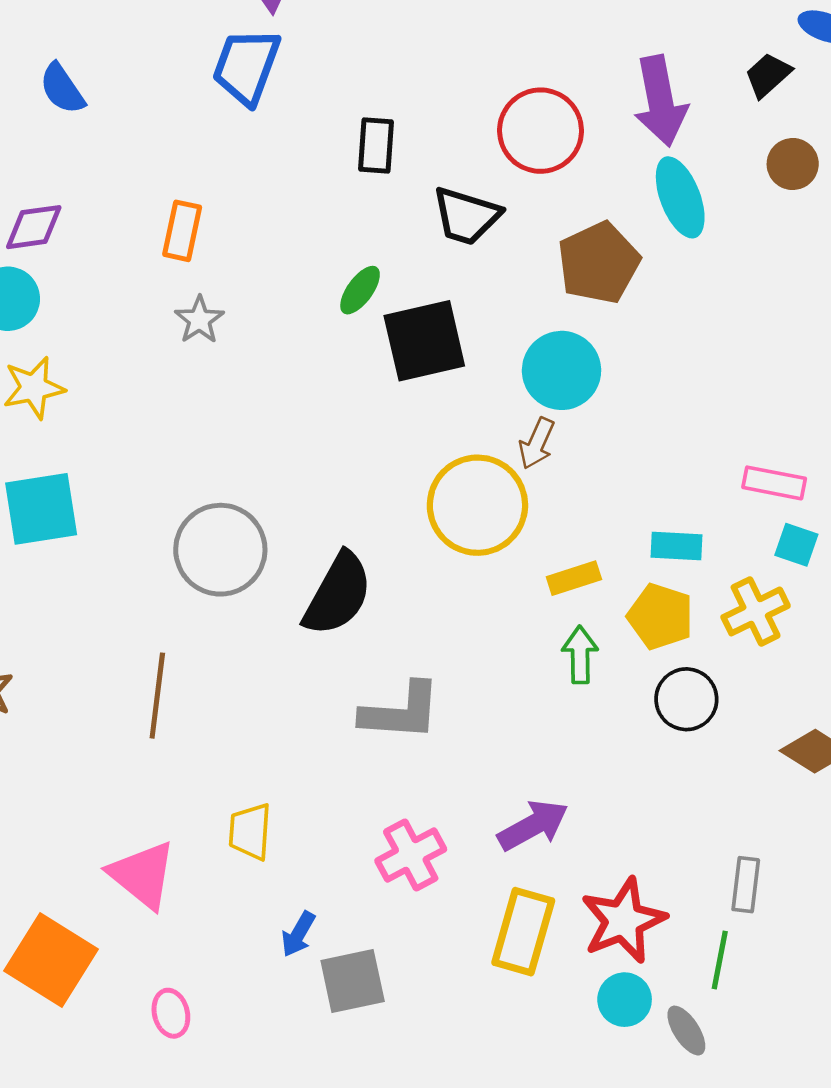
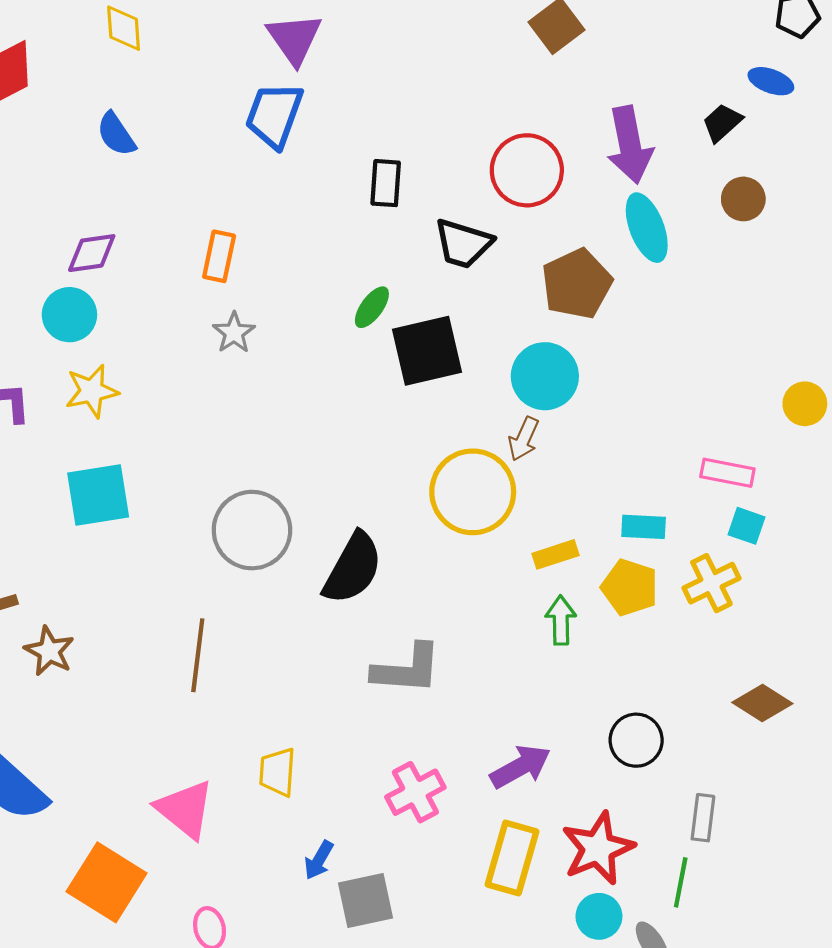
black circle: (686, 699) -> (636, 740), moved

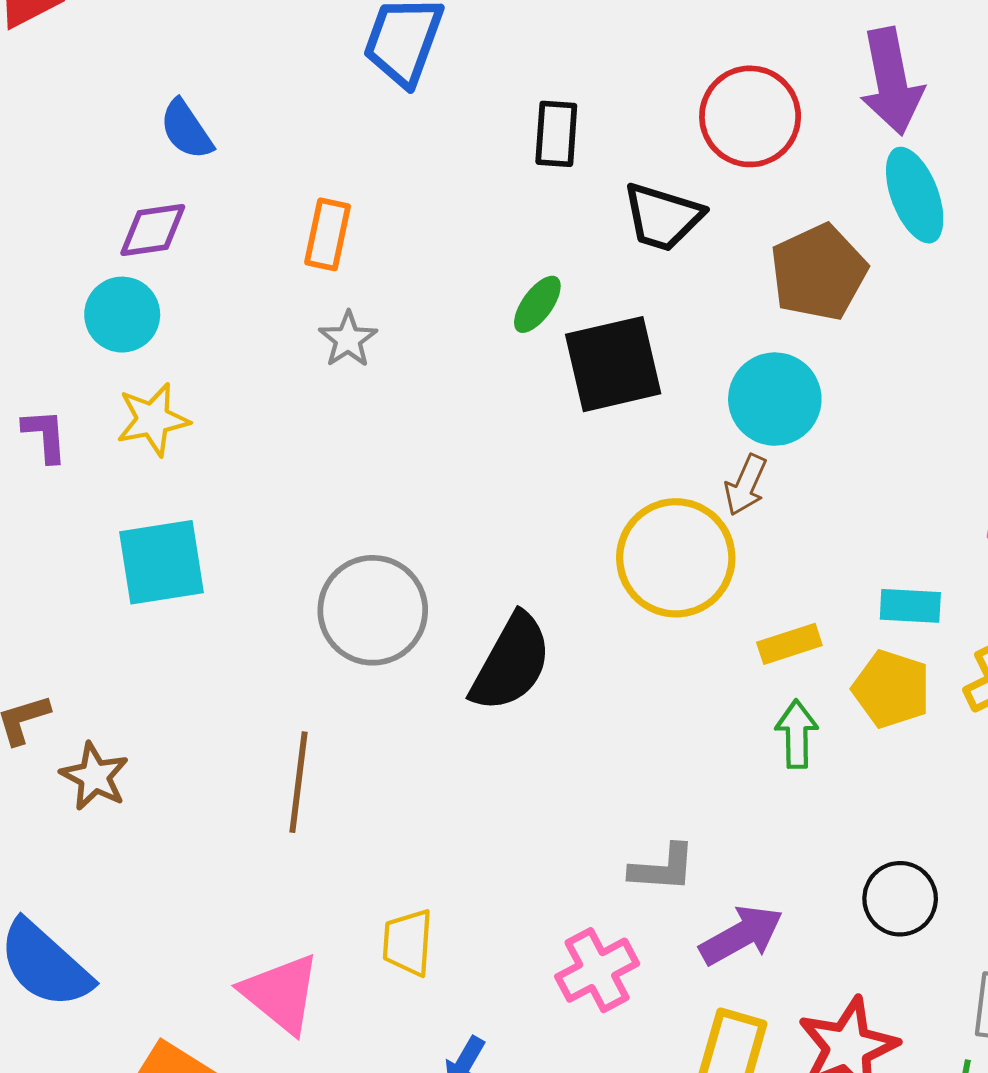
blue semicircle: (116, 134) -> (186, 130), moved
gray L-shape: (407, 669) -> (663, 868), moved, size x0.7

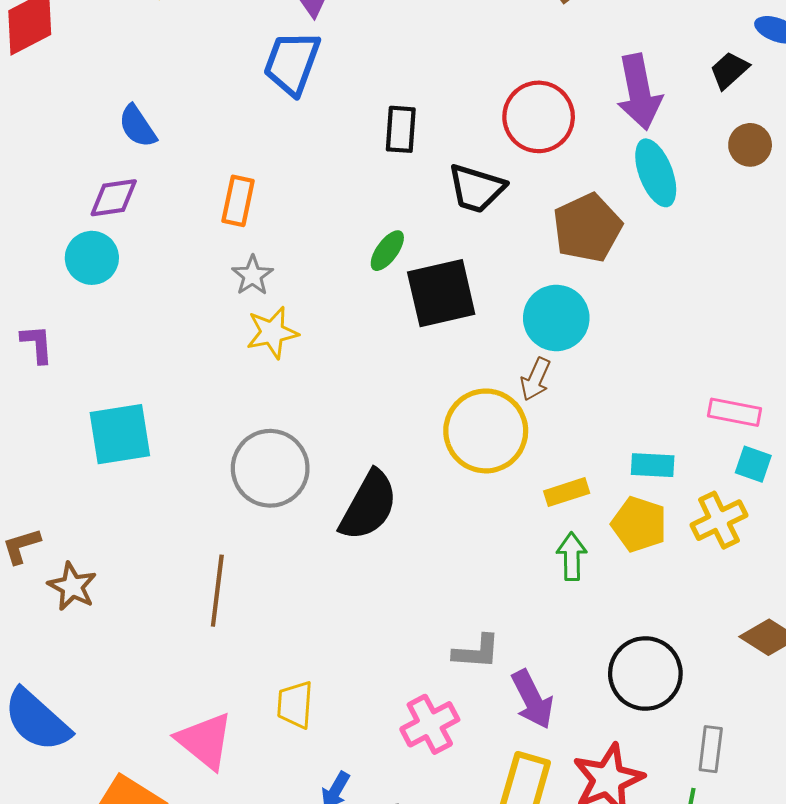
yellow star: (153, 419) -> (272, 332), moved
black circle: (900, 899) -> (645, 674), size x1.4
purple arrow: (741, 935) -> (532, 699), turned 92

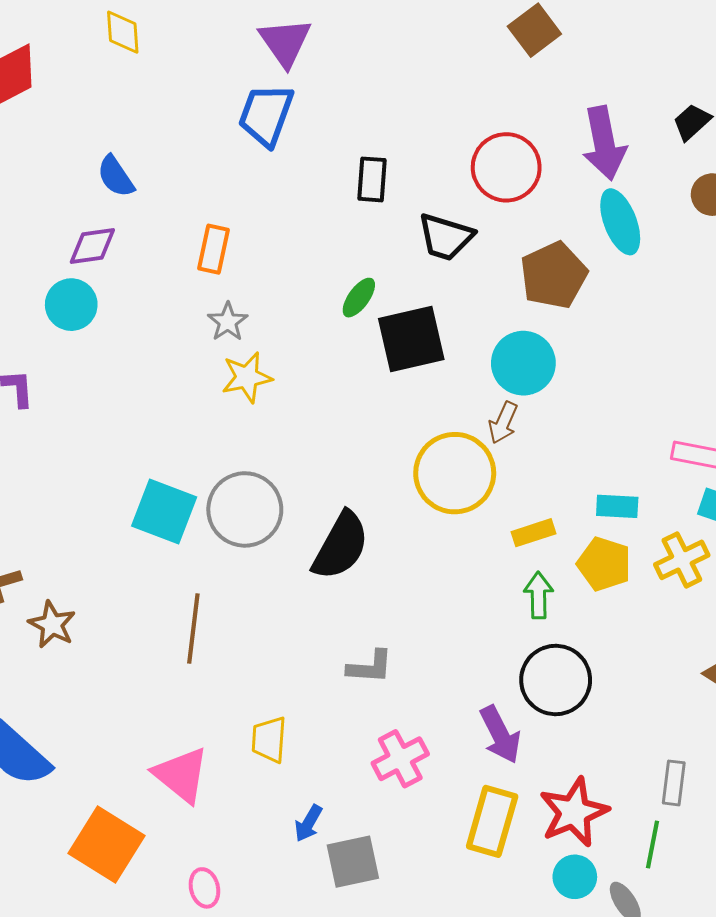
cyan square: (120, 434) -> (164, 511), moved, turned 30
gray L-shape: (476, 652) -> (370, 667), moved
black circle: (645, 674) -> (556, 680), moved

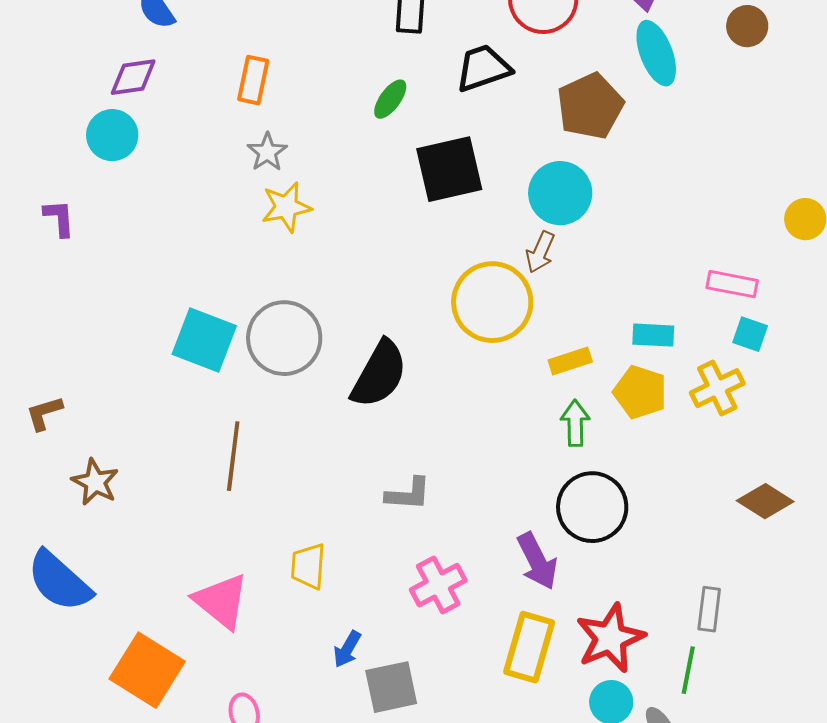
black trapezoid: (446, 237) -> (483, 68), turned 144
green ellipse: (359, 298) -> (390, 99), moved
brown star: (52, 625) -> (95, 482), moved

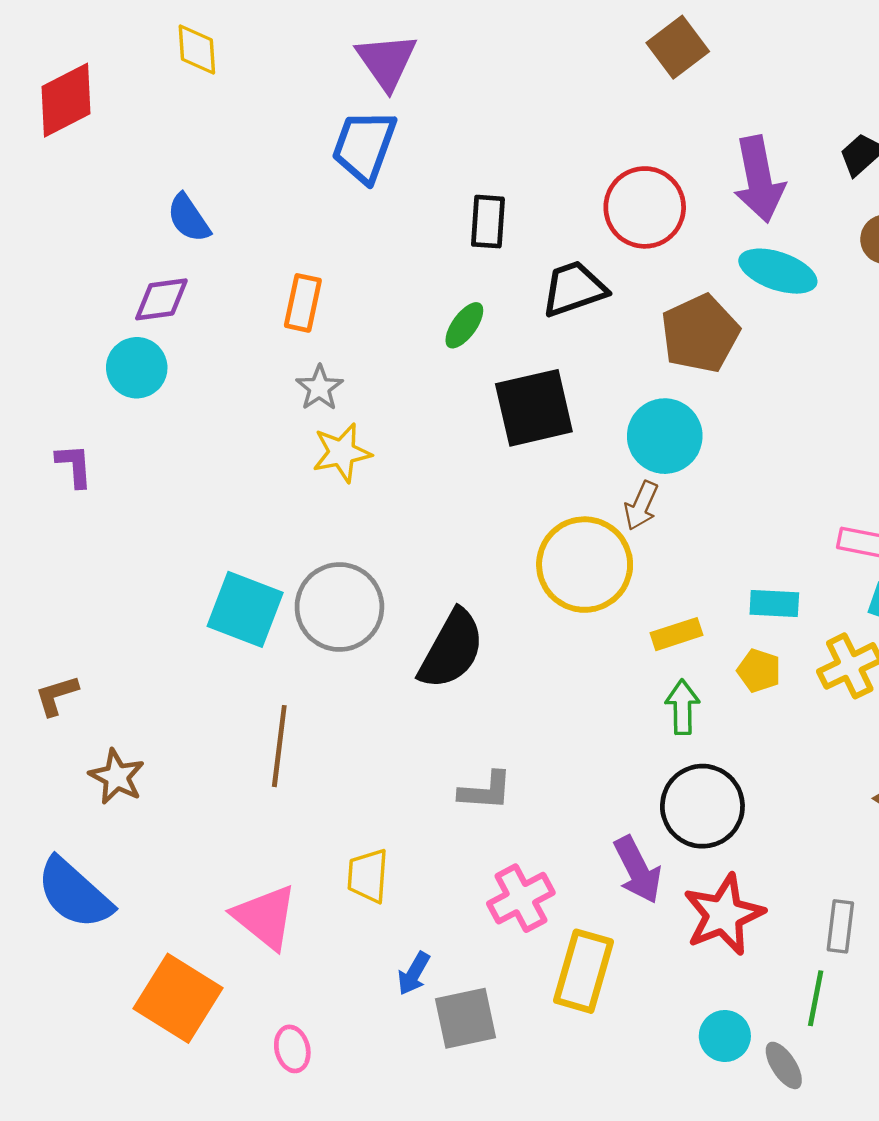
cyan ellipse: (656, 53) -> (778, 271), turned -50
yellow pentagon: (640, 392) -> (759, 671), size x0.7
red star: (610, 638) -> (724, 915), moved
yellow rectangle: (529, 647) -> (583, 971), moved

